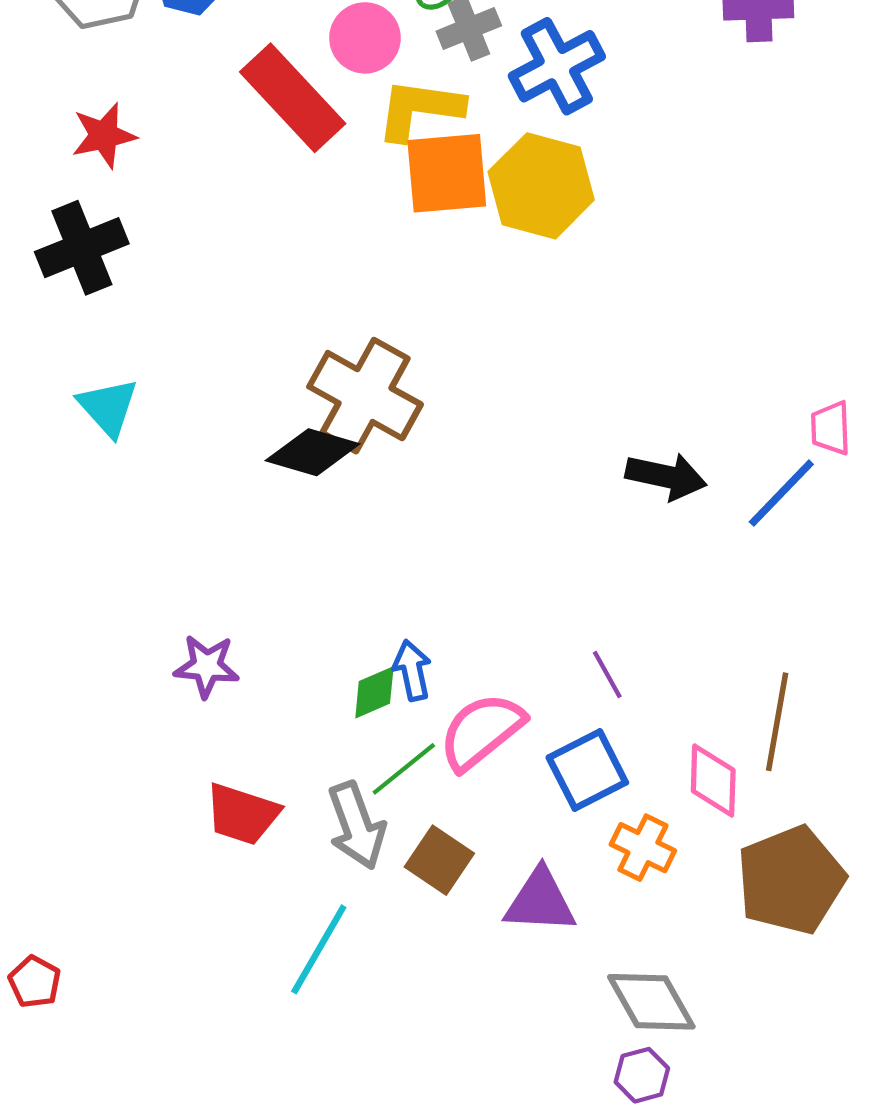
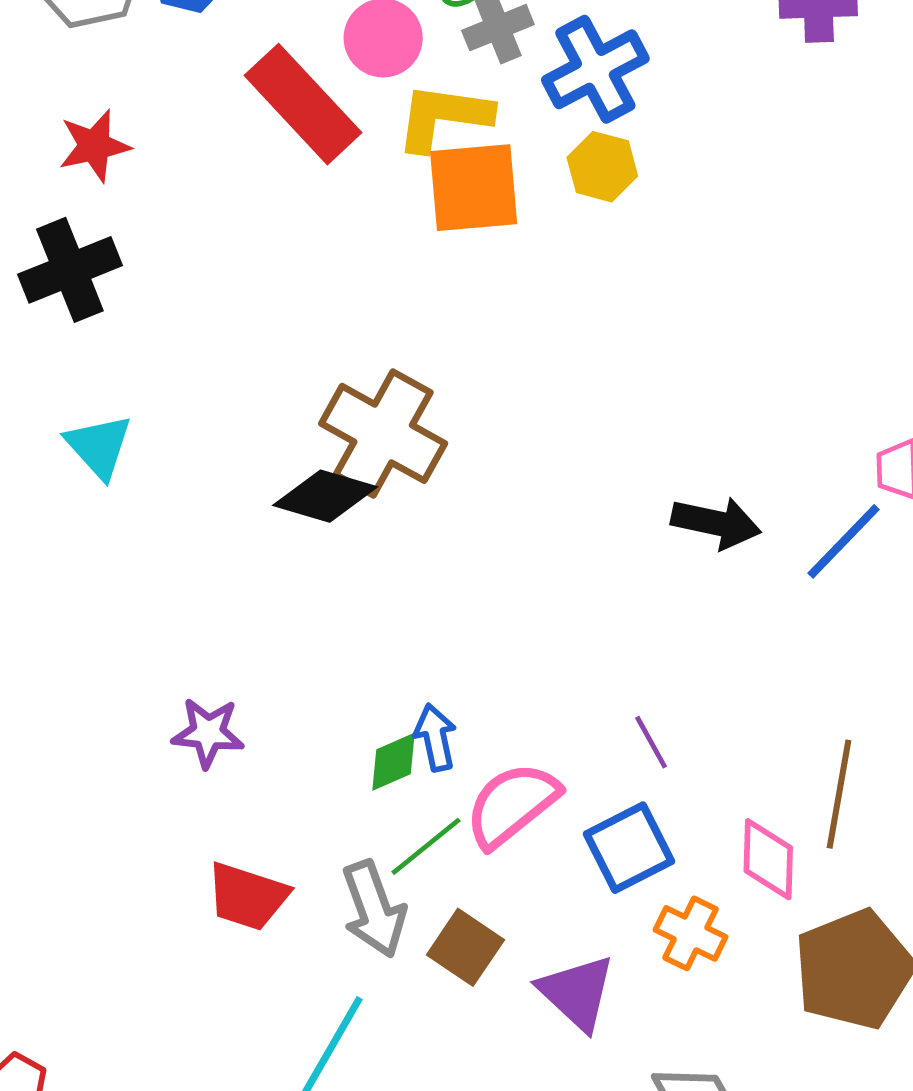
yellow hexagon: (541, 186) -> (602, 167), moved, size x0.6
purple triangle: (540, 901) -> (577, 993), turned 40

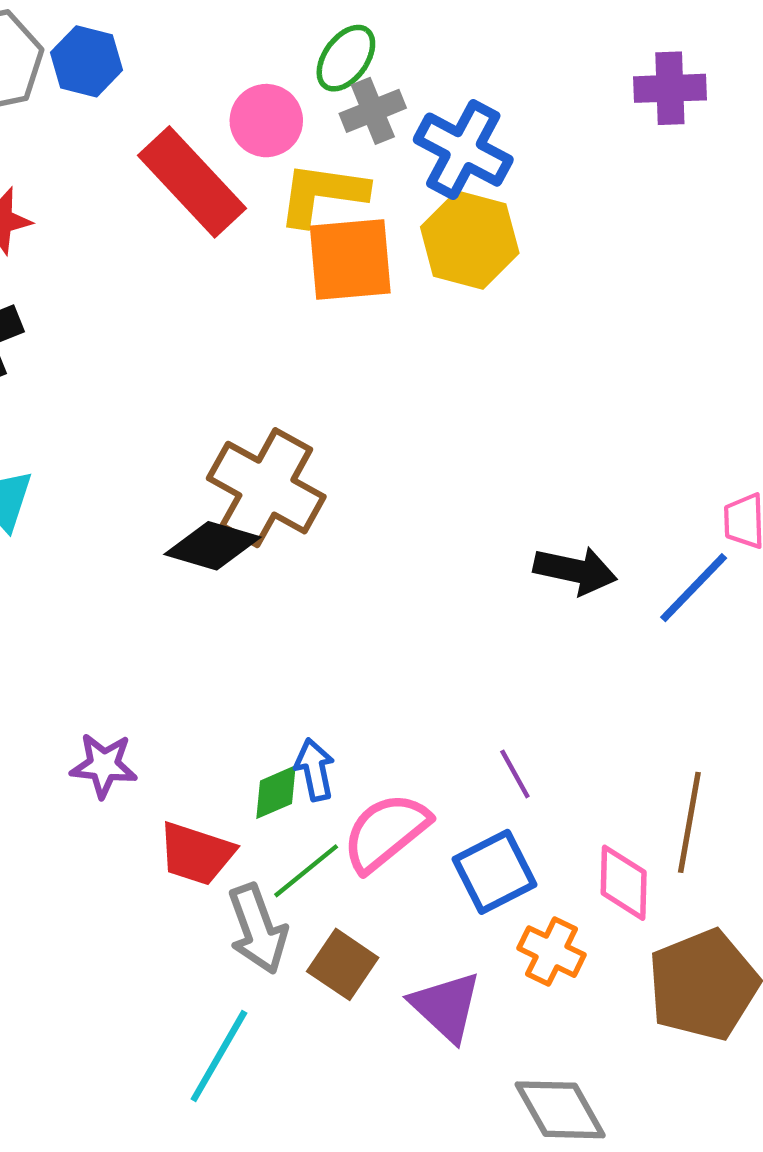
blue cross: (595, 69) -> (463, 150), turned -34
yellow hexagon: (602, 167) -> (470, 240), size x1.5
red trapezoid: (247, 896) -> (196, 854), moved

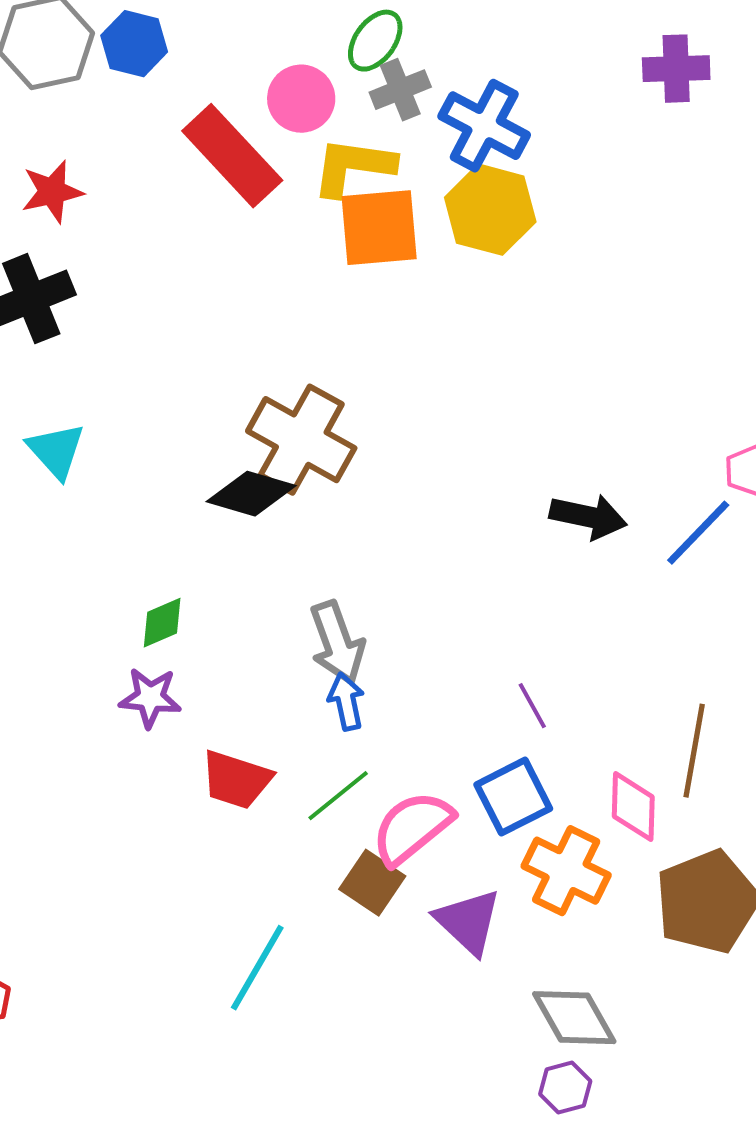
green diamond: (276, 792) -> (162, 623), moved
pink semicircle: (386, 832) -> (412, 828), moved
gray arrow: (258, 929) -> (337, 643), moved
orange cross: (552, 952) -> (566, 871), size x1.4

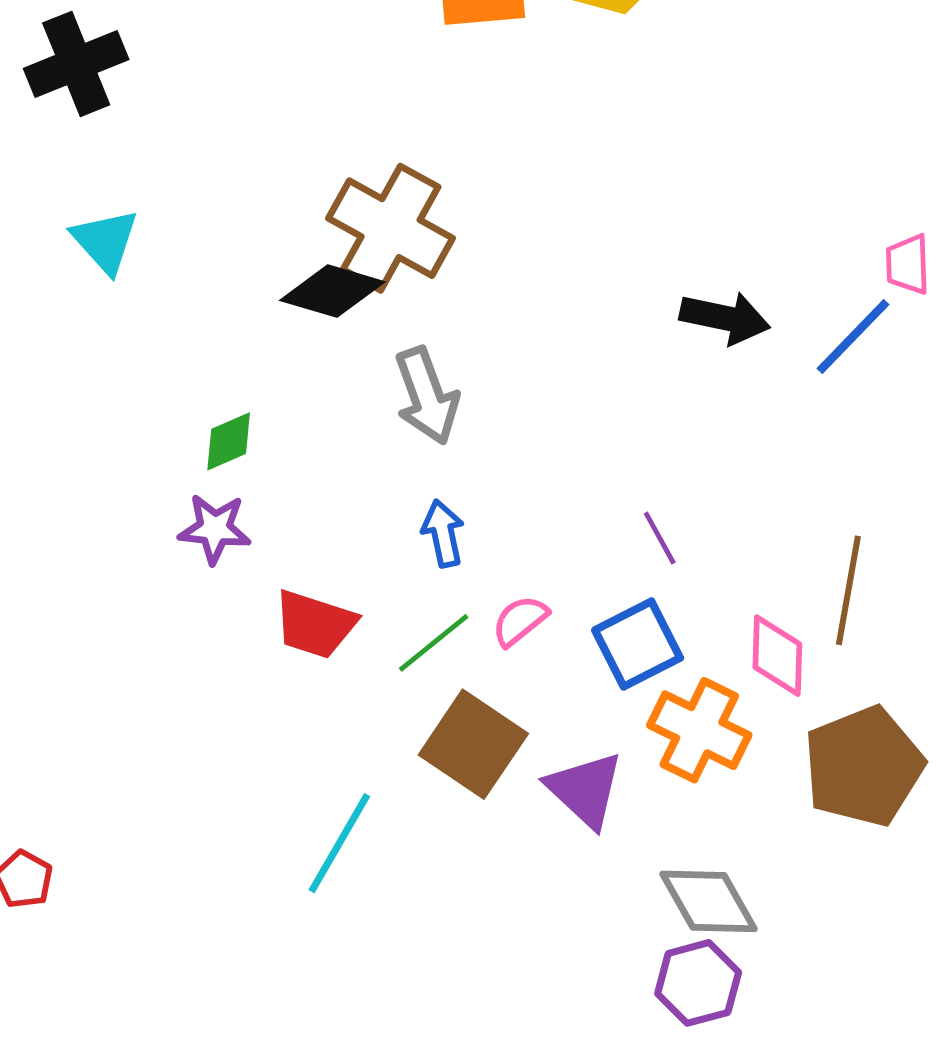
gray arrow: (337, 643) -> (427, 396), moved
pink semicircle: (412, 828) -> (520, 621), moved, size x0.6
brown square: (372, 883) -> (473, 744), size x1.4
purple hexagon: (565, 1088) -> (698, 983), size x1.4

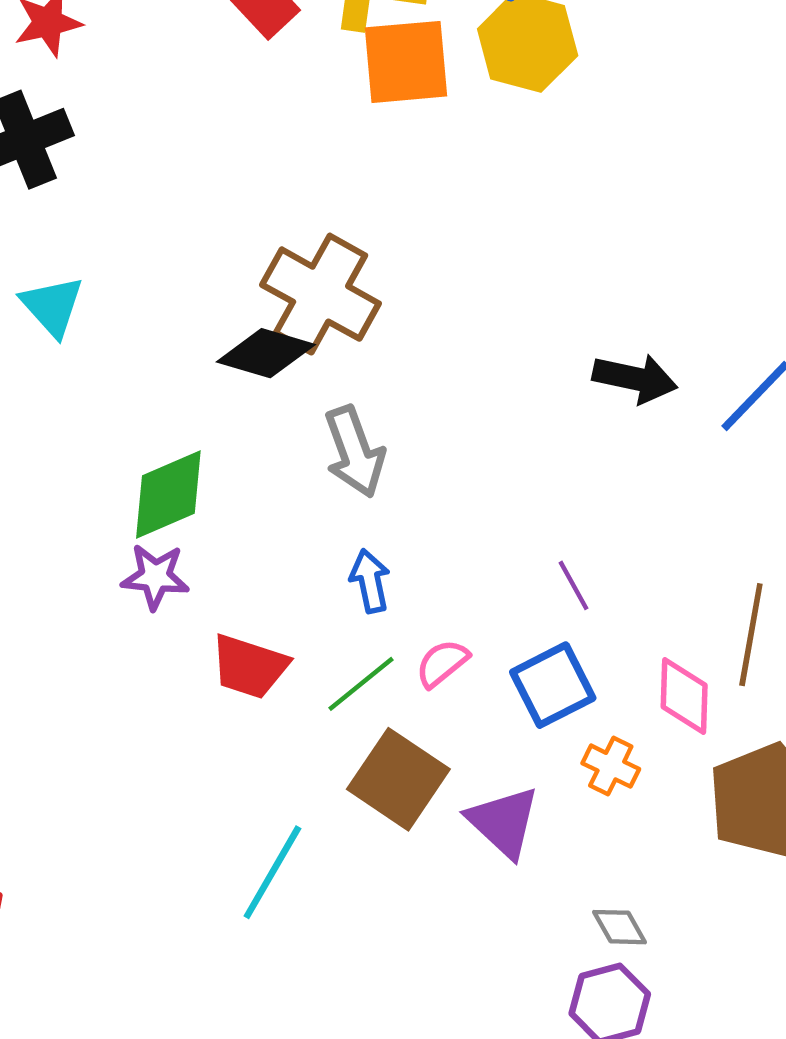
green diamond: (229, 441) -> (168, 494), size x1.6
orange cross: (699, 730) -> (611, 766), size x0.6
gray diamond: (709, 901) -> (620, 927), size x0.6

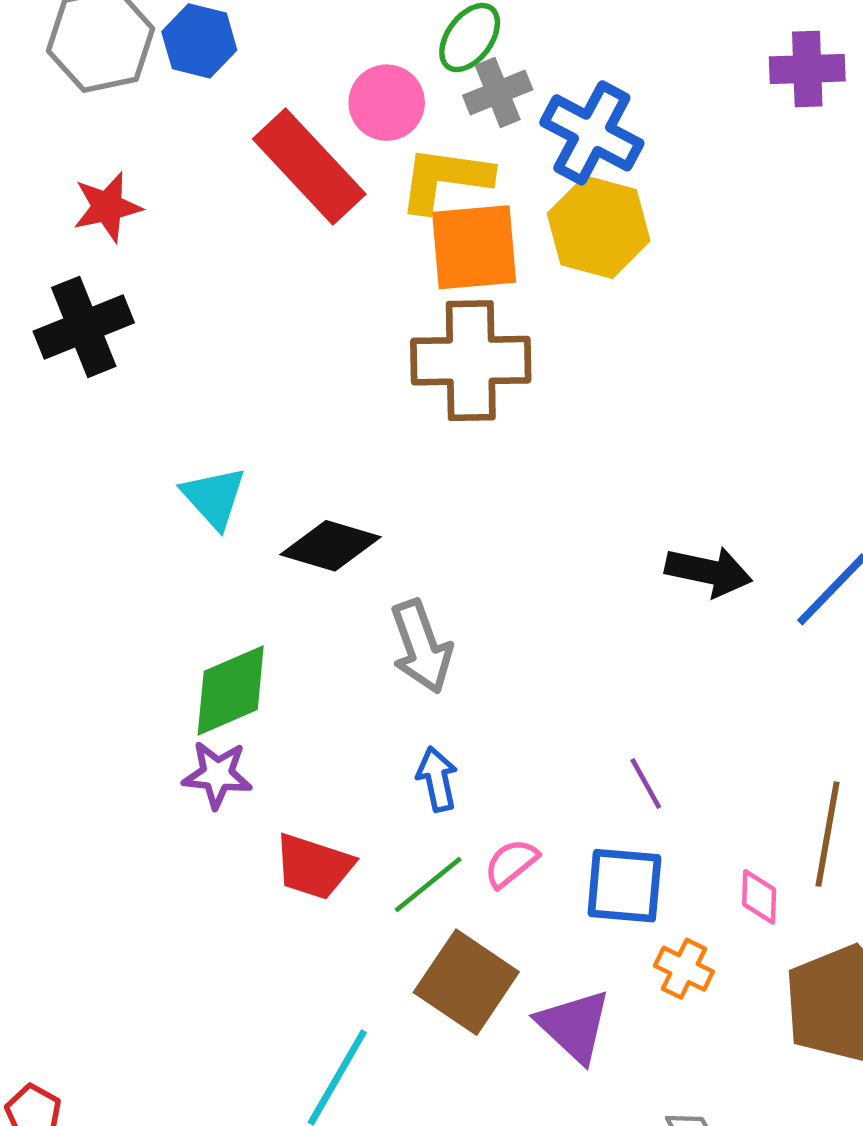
brown cross: (321, 294) -> (471, 361), moved, turned -30
cyan triangle: (52, 306) -> (214, 497), moved
blue square: (553, 685) -> (624, 886), turned 32
pink diamond: (684, 696) -> (759, 897), size x0.7

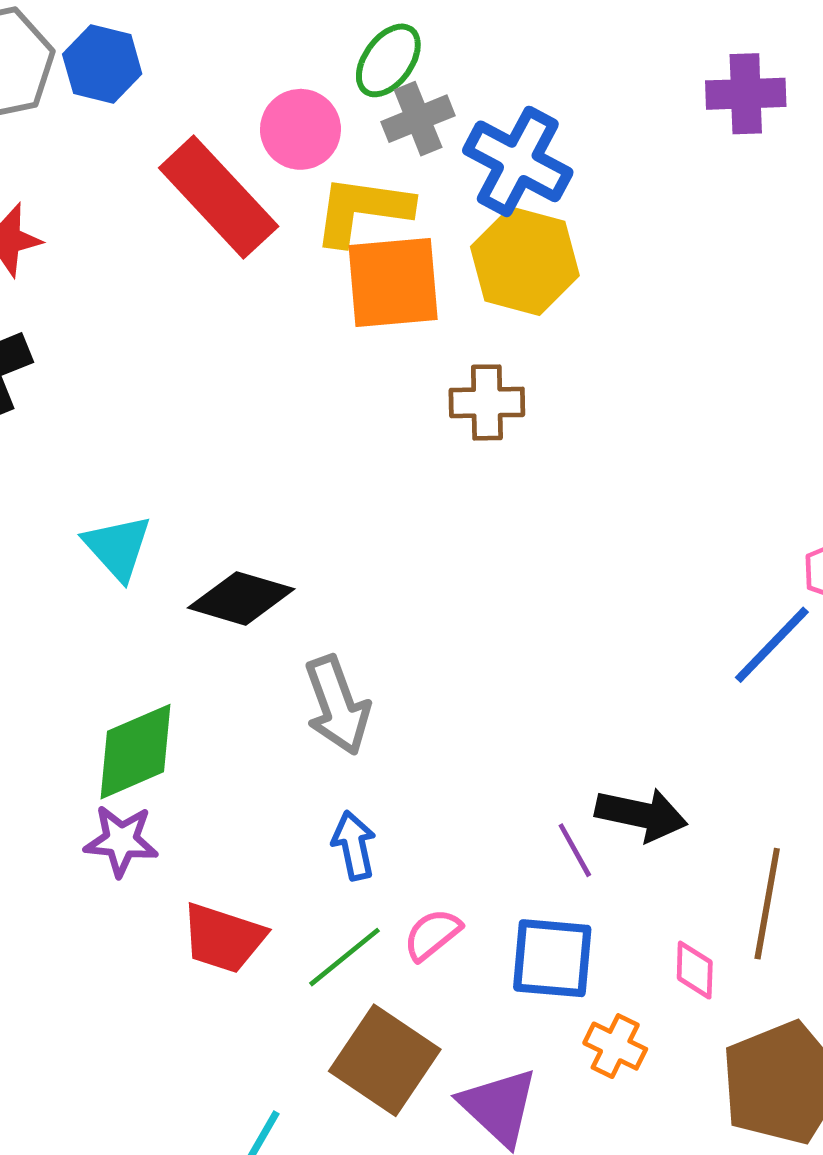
brown cross: (471, 361) -> (487, 402), moved, size x0.6
black arrow: (709, 572) -> (641, 815), moved

